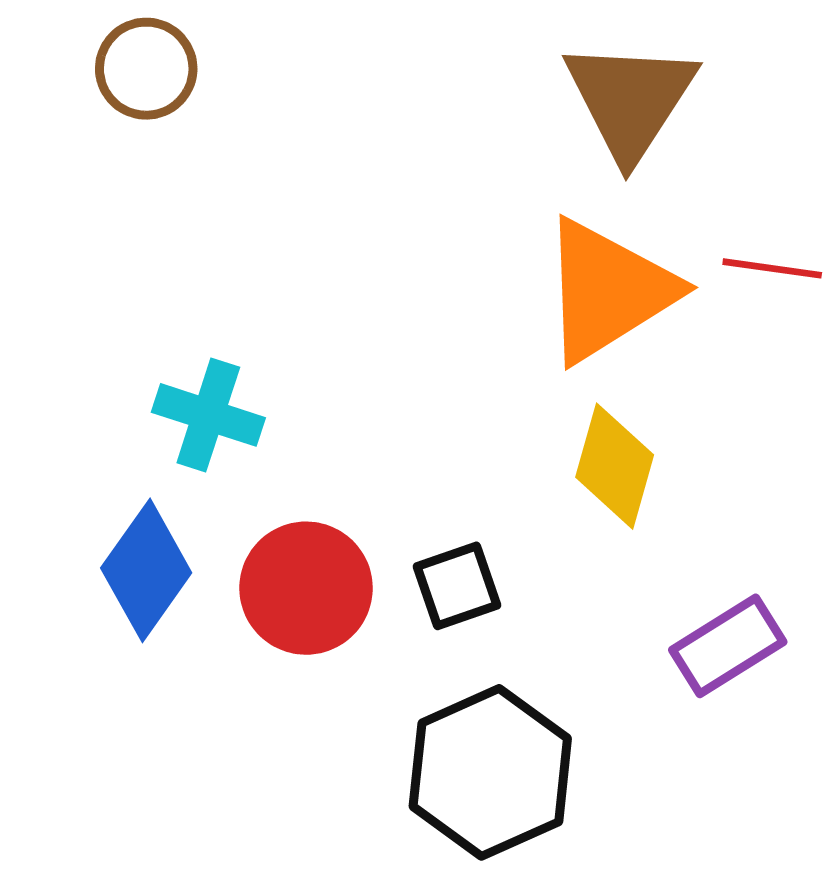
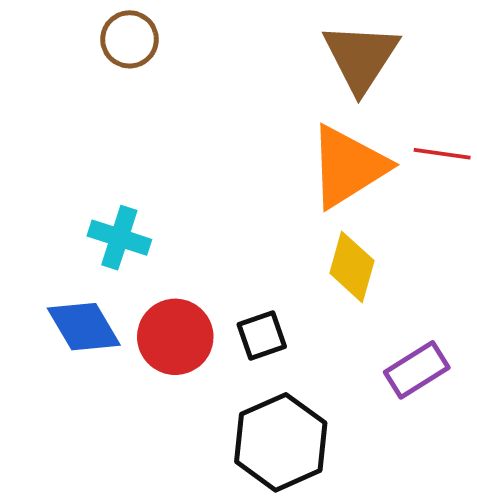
brown circle: (146, 69) -> (129, 39), moved
blue diamond: (146, 570) -> (84, 327), turned -66

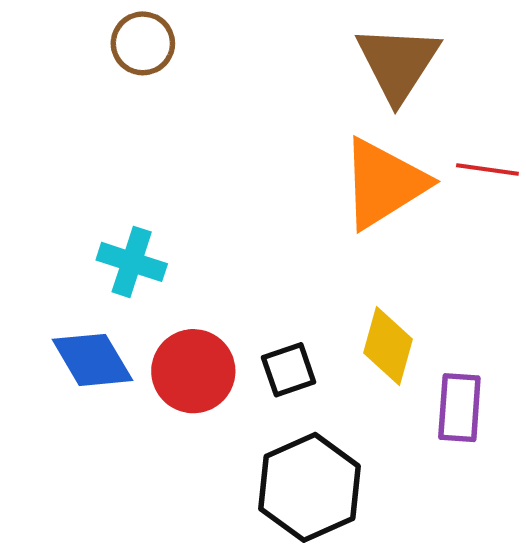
yellow diamond: (352, 267) -> (388, 346), moved
purple rectangle: (417, 370) -> (459, 408), turned -54

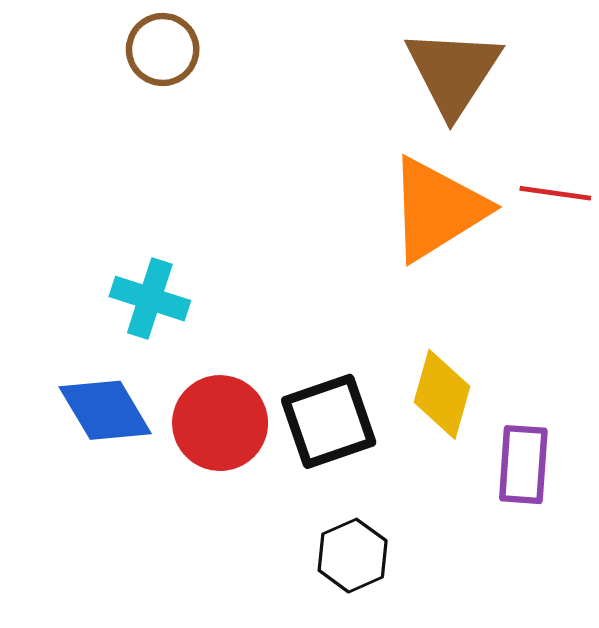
black square: (289, 370) -> (329, 421), size x1.5
black hexagon: (310, 487) -> (353, 556), size x0.6

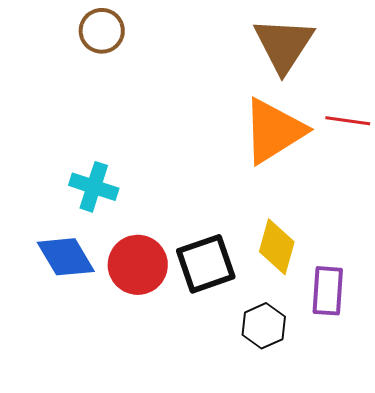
black hexagon: (353, 556) -> (264, 326), moved

